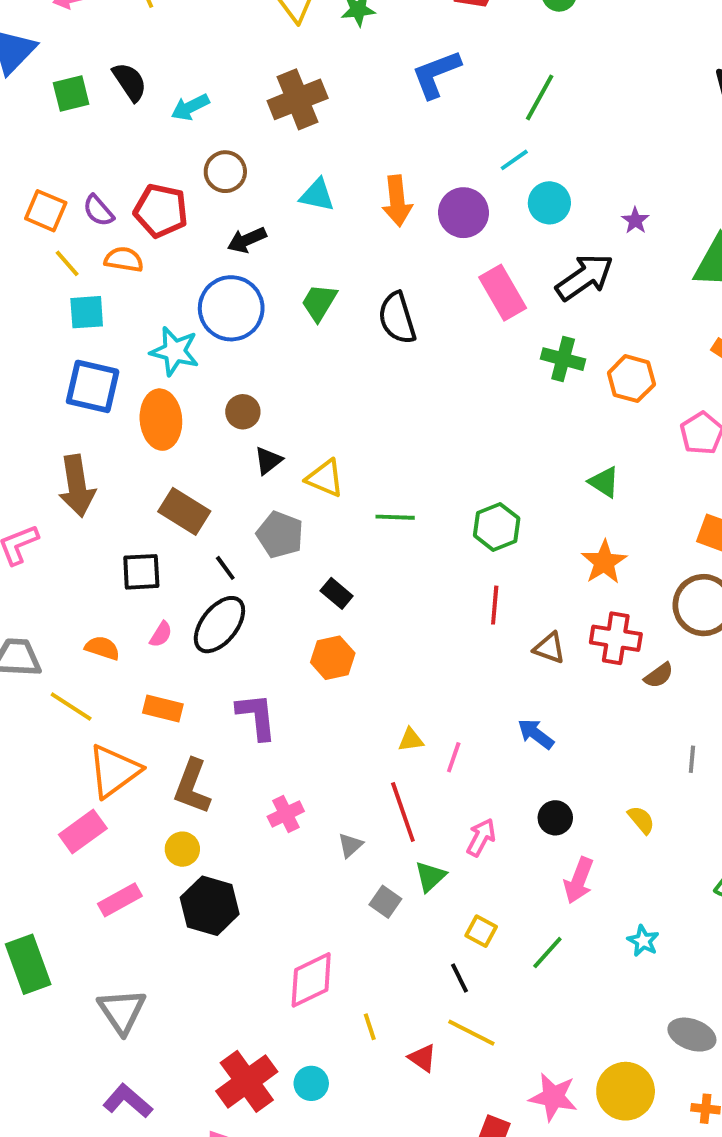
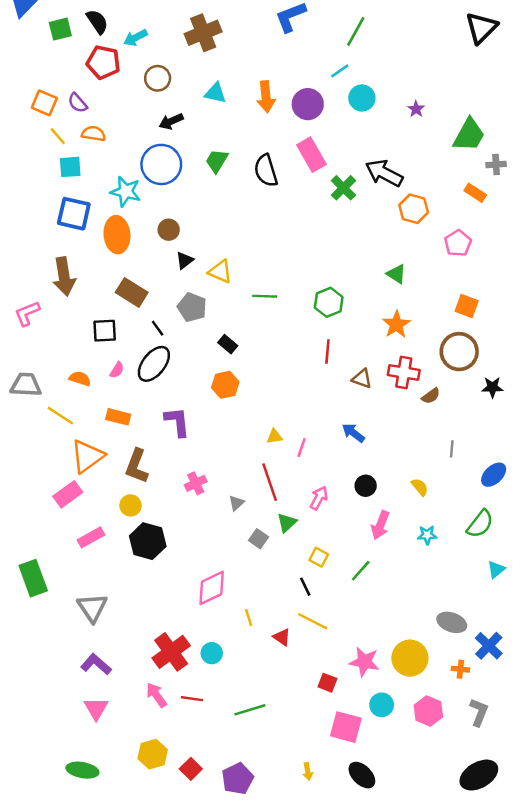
red pentagon: (161, 211) -> (103, 62), moved
black arrow: (585, 277) -> (384, 173), moved, turned -117
pink rectangle: (503, 293) -> (311, 155), moved
green cross: (563, 359) -> (343, 188), moved, turned 30
cyan star: (643, 941) -> (427, 535), moved, turned -30

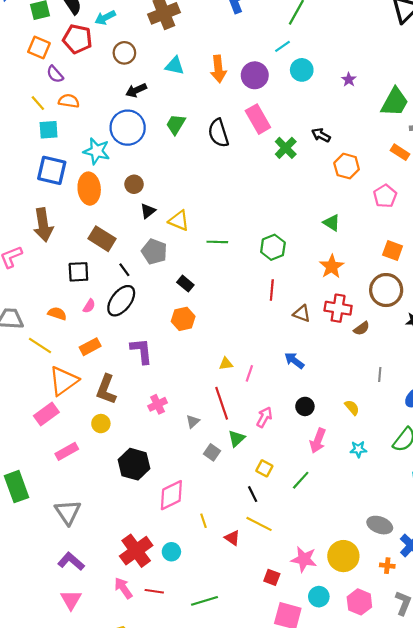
orange square: (44, 103) -> (39, 48), moved
black arrow: (384, 173) -> (321, 135), size x0.6
orange rectangle: (118, 417) -> (90, 347), turned -42
black hexagon: (148, 541) -> (134, 464), moved

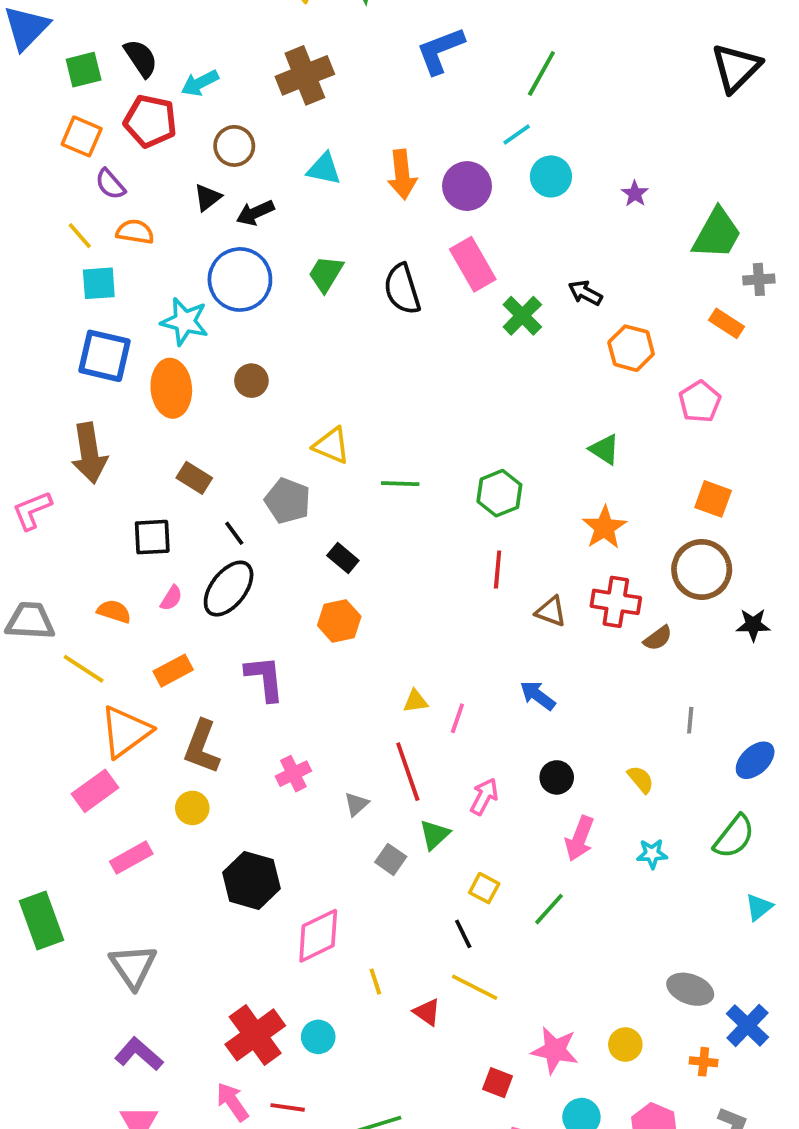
black triangle: (148, 211) -> (208, 197), moved
brown rectangle: (102, 239) -> (194, 478), size x0.7
yellow circle: (343, 556) -> (625, 1045), size x0.6

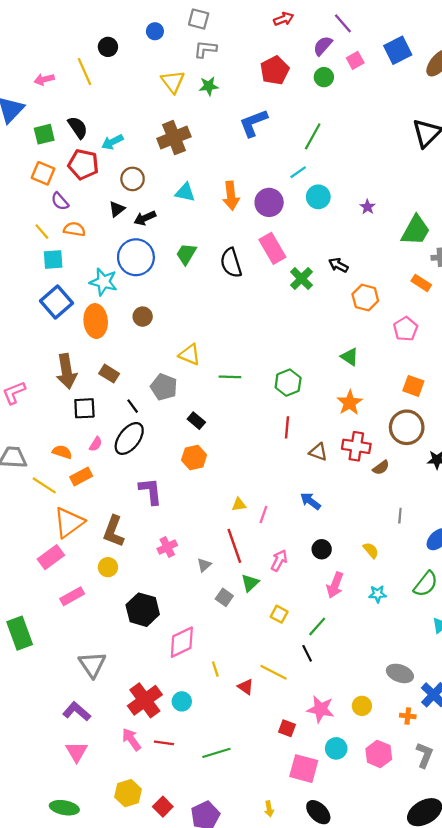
blue square: (105, 356) -> (56, 302), turned 36
brown arrow: (89, 453) -> (67, 371), moved
orange rectangle: (173, 671) -> (81, 477), moved
black line: (463, 934) -> (307, 653), moved
gray triangle: (133, 966) -> (92, 664), moved

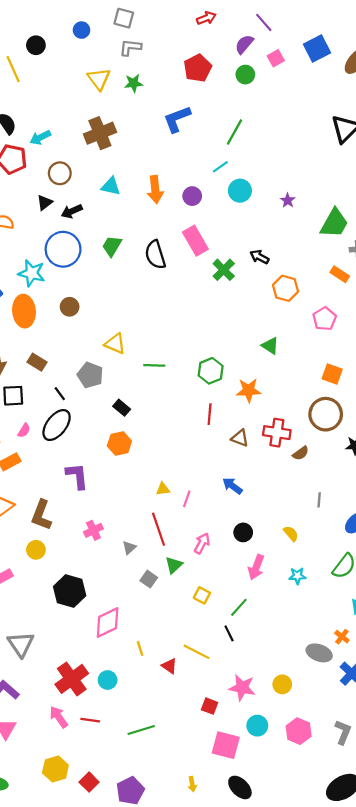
purple circle: (269, 202) -> (192, 196), size x0.7
orange star: (350, 403) -> (249, 390), moved, turned 30
orange cross: (408, 716) -> (342, 637), moved, turned 32

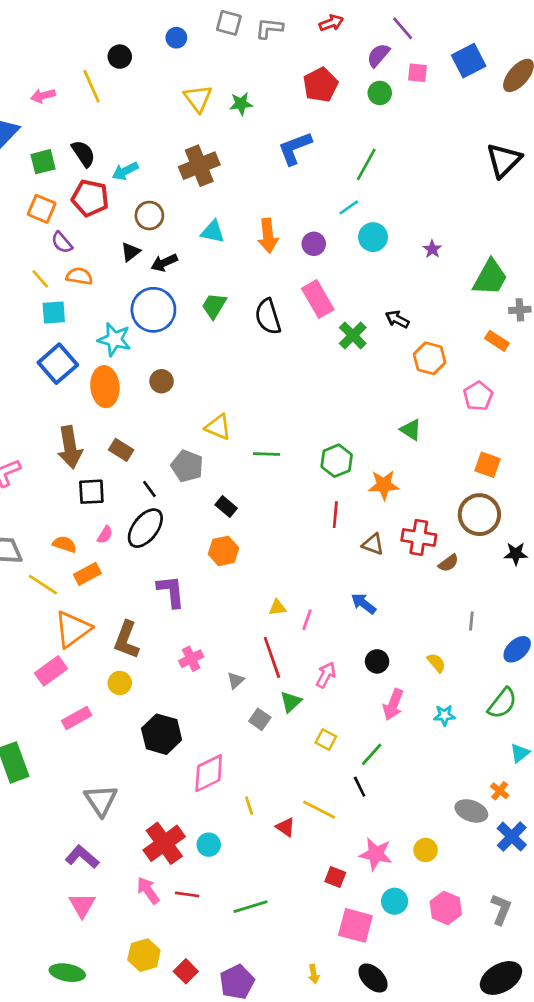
gray L-shape: (130, 47) -> (269, 28), moved
pink square: (276, 58) -> (417, 73), turned 35

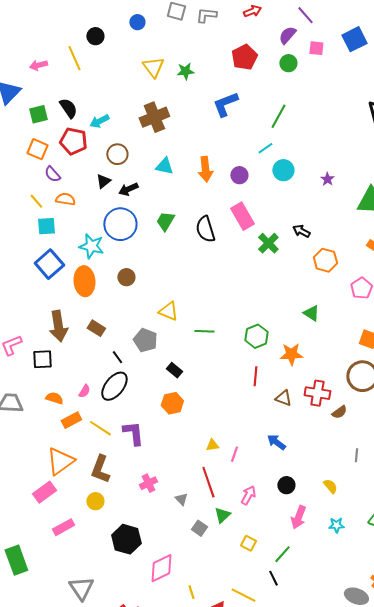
black square: (91, 492) -> (42, 359), moved
yellow line: (43, 585) -> (100, 428), moved
gray triangle: (236, 680) -> (181, 499), turned -32

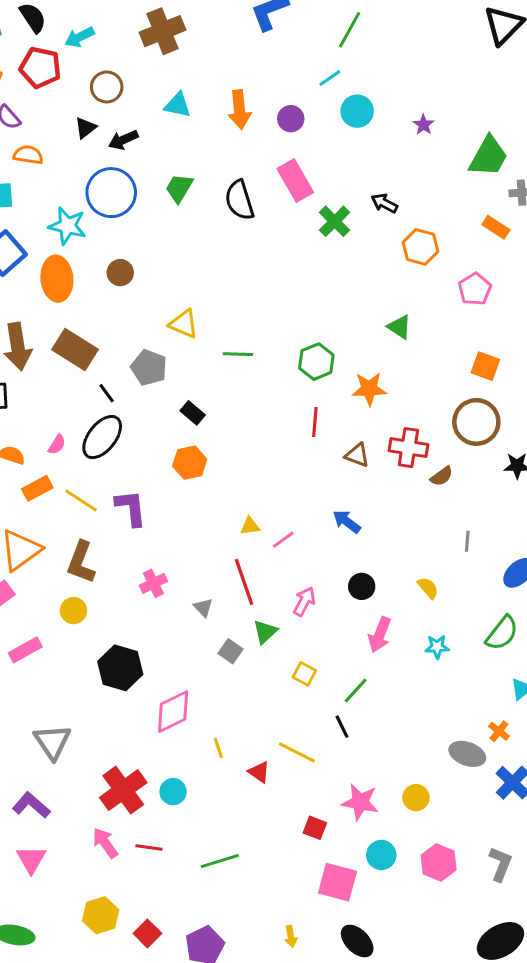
brown rectangle: (96, 328) -> (75, 350), size x1.6
pink line: (234, 454) -> (283, 540), turned 35

